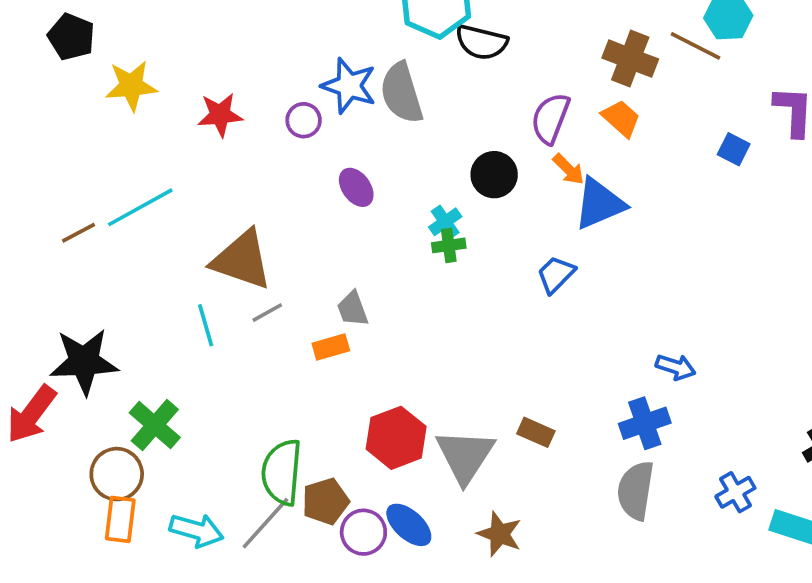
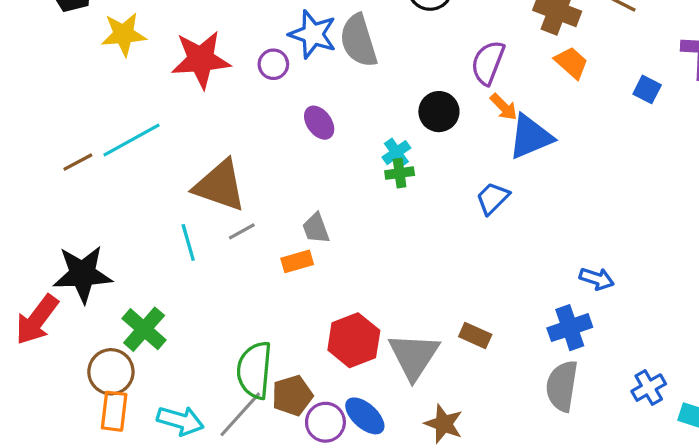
red star: (220, 115) -> (201, 60), size x1.5
orange trapezoid: (621, 118) -> (571, 63), moved

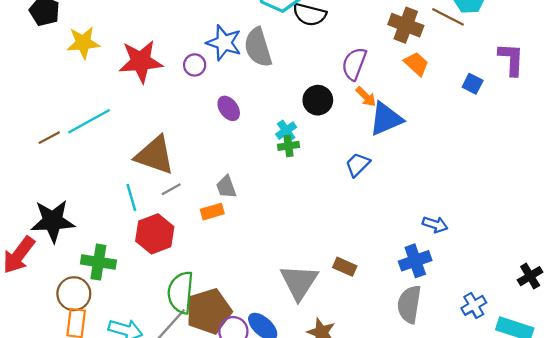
green cross: (144, 329) -> (98, 262), turned -32
red hexagon: (354, 340) -> (155, 234), moved
brown pentagon: (292, 395) -> (209, 311), size x1.5

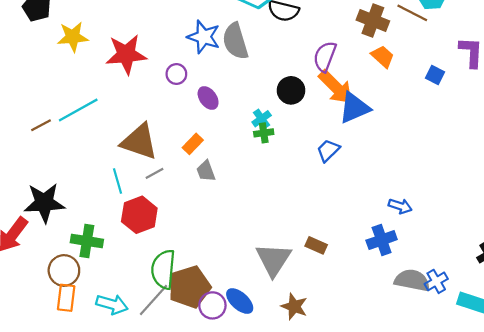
purple circle: (195, 65) -> (176, 74), moved
orange arrow: (366, 97) -> (336, 87), size x1.8
orange rectangle: (212, 212) -> (193, 144), moved, turned -30
gray semicircle: (409, 304) -> (412, 280), moved, turned 92

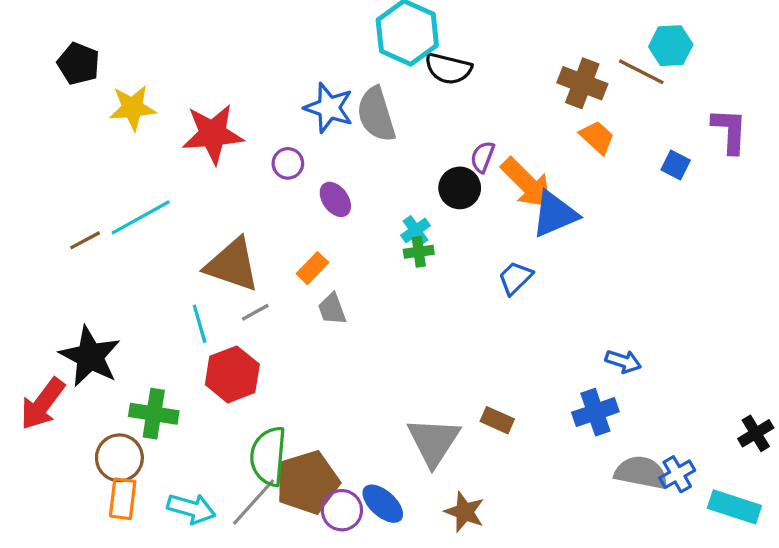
purple semicircle: (325, 57) -> (483, 157), moved, size x0.7
black star: (44, 203) -> (90, 356), turned 30

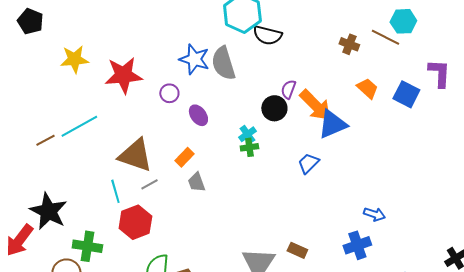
black pentagon: (79, 64) -> (30, 21), moved
brown cross: (582, 83) -> (349, 44), size x0.7
orange trapezoid: (597, 137) -> (367, 88), moved
blue square: (676, 165) -> (406, 94), size x1.5

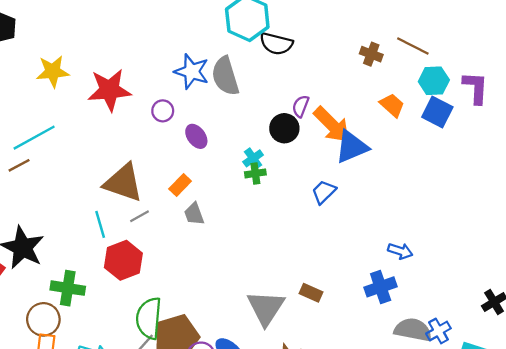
cyan hexagon: (403, 21) -> (434, 81), moved
cyan line: (79, 126) -> (34, 138), moved

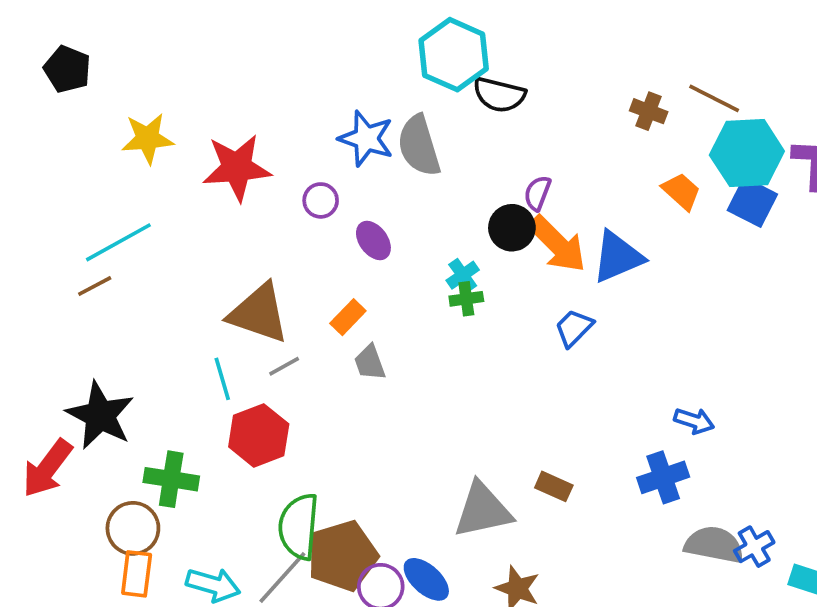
cyan hexagon: (434, 81) -> (747, 153), size x1.5
orange arrow: (332, 125) -> (557, 244), moved
gray triangle: (266, 308) -> (483, 510), turned 45

